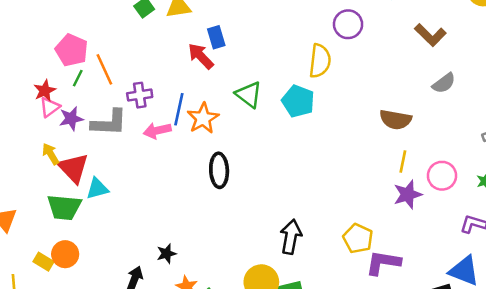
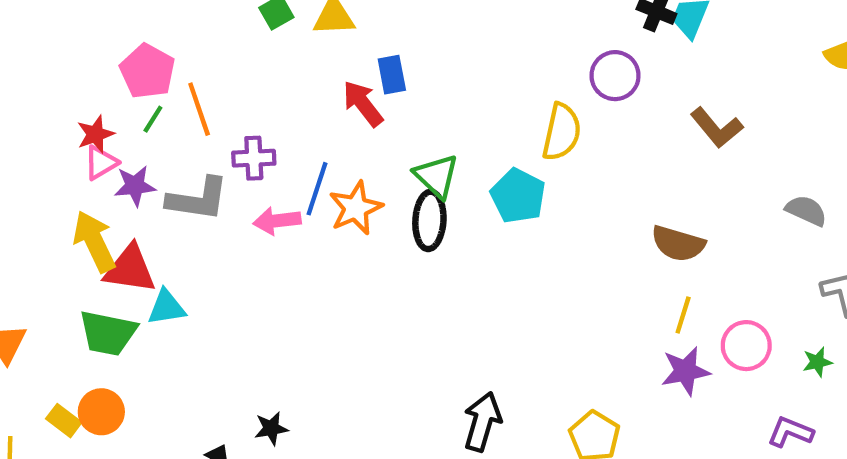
brown L-shape: (430, 35) -> (717, 128), moved
gray semicircle: (444, 83) -> (806, 211), moved, turned -125
yellow arrow: (51, 154) -> (94, 241), size x1.6
red triangle: (73, 168) -> (130, 269), turned -44
black ellipse: (219, 170) -> (429, 220), moved

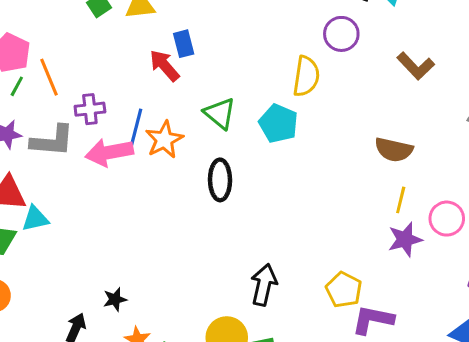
black ellipse: (429, 220) -> (220, 180), moved
pink arrow: (277, 221) -> (109, 152), size x1.4

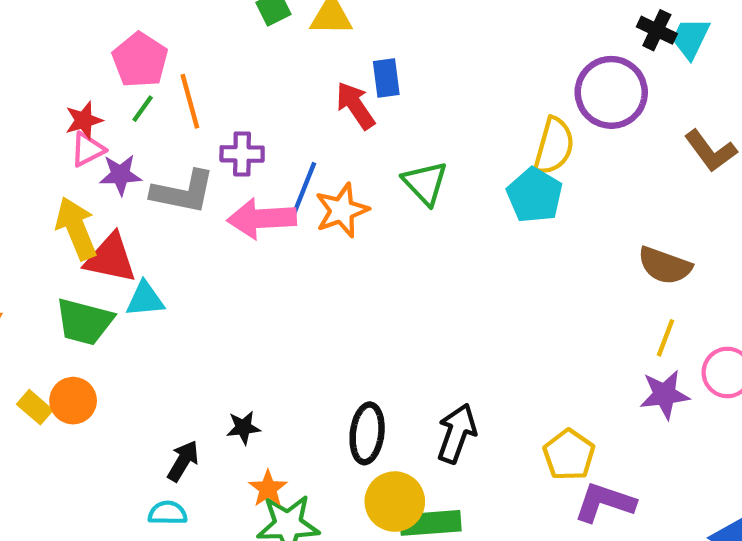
purple circle: (341, 34) -> (611, 92), size x1.4
cyan pentagon: (278, 123) -> (535, 195), moved
black ellipse: (220, 180) -> (367, 433), moved

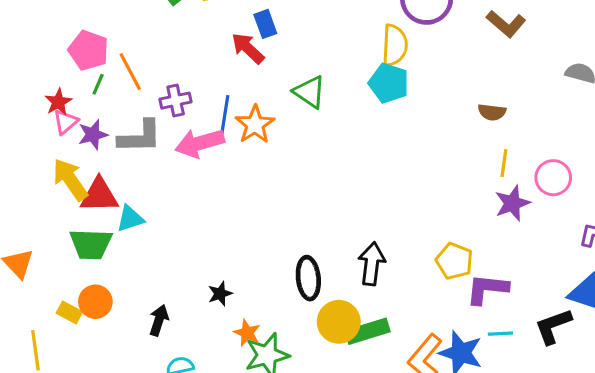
brown semicircle: (665, 266) -> (492, 112), size x0.7
black arrow: (183, 461) -> (159, 320), moved

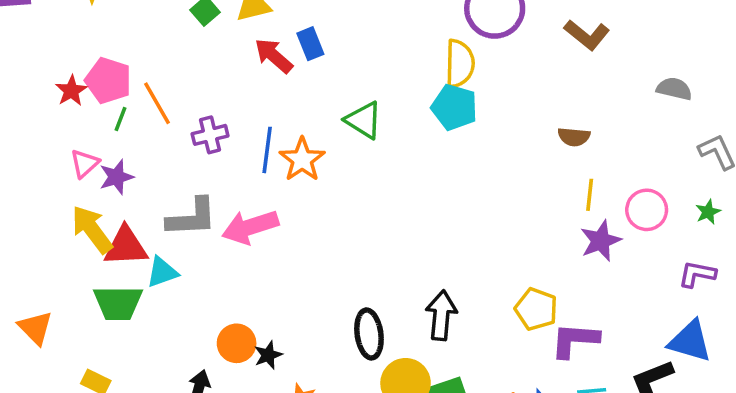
red arrow: (248, 48) -> (274, 56), moved
red star: (58, 102) -> (71, 91), moved
gray L-shape: (140, 137) -> (192, 217), moved
pink arrow: (200, 143) -> (250, 227), moved
orange circle: (95, 302) -> (237, 343), moved

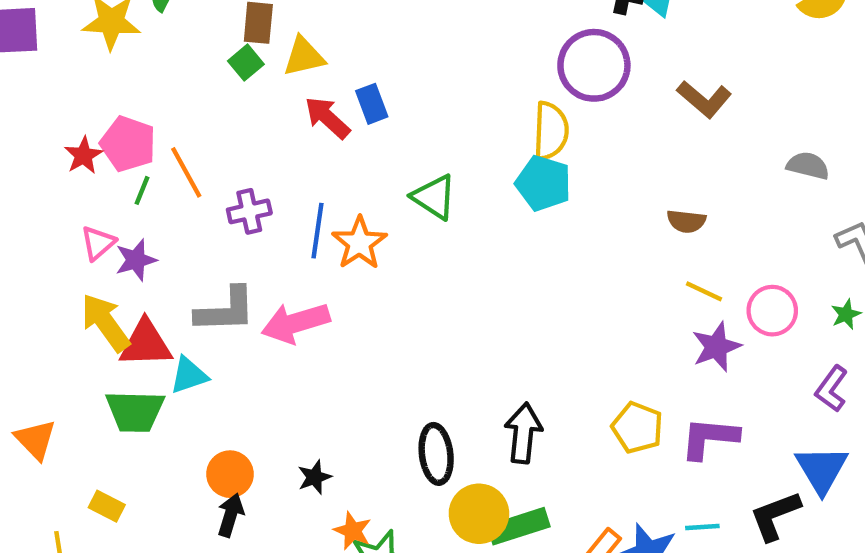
yellow line: (590, 195) -> (704, 291), turned -72
purple L-shape: (697, 274) -> (831, 389), turned -66
purple L-shape: (575, 340) -> (709, 438), moved
blue triangle: (690, 341) -> (822, 469), turned 42
orange circle: (237, 343) -> (230, 474), moved

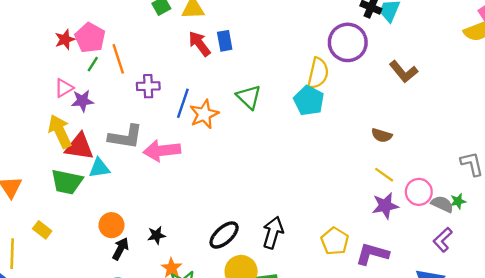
gray semicircle: (808, 166) -> (442, 204), moved
black ellipse: (436, 454) -> (224, 235), turned 44
black arrow: (231, 515) -> (121, 249), moved

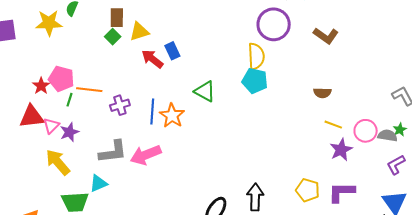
orange line: (118, 59) -> (89, 90), turned -50
red triangle: (79, 147) -> (32, 117), moved
purple L-shape: (443, 240) -> (396, 165), turned 30

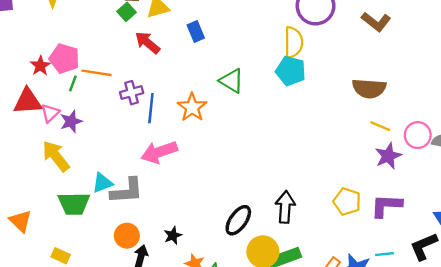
red arrow: (152, 59) -> (147, 43), moved
brown semicircle: (322, 93) -> (369, 88), size x1.6
blue line: (152, 111) -> (151, 108), moved
gray L-shape: (113, 152) -> (127, 191), moved

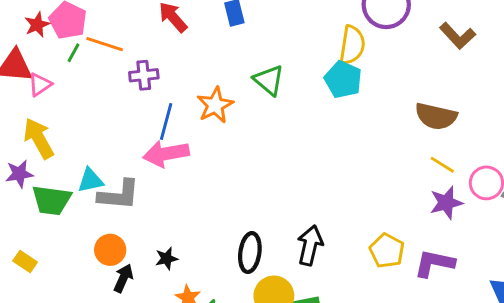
blue line: (151, 108) -> (166, 122), moved
purple star: (71, 121) -> (19, 174), moved
black ellipse: (238, 220) -> (250, 253), turned -36

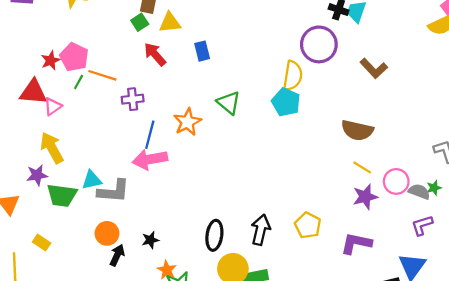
yellow pentagon: (387, 251) -> (308, 225), moved

